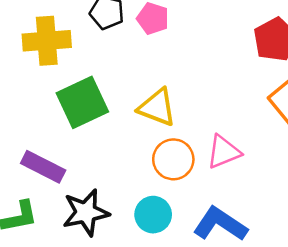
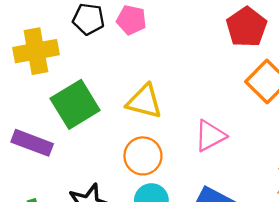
orange circle: (173, 159) -> (143, 156), moved
purple rectangle: (43, 167) -> (32, 143), moved

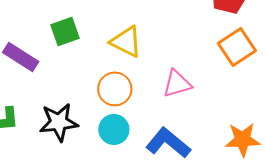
green square: (75, 104) -> (65, 31), size x0.7

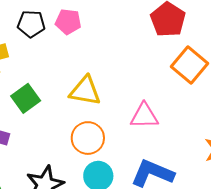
pink triangle: (177, 84) -> (144, 116), turned 32

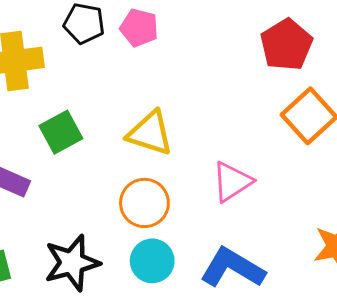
pink triangle: (144, 116) -> (232, 182), turned -40

